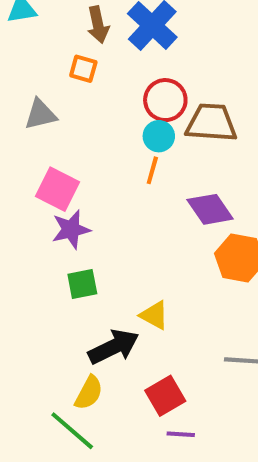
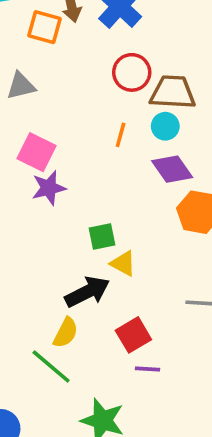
orange square: (83, 69) -> (45, 27), moved, size x1.4
cyan circle: (159, 136) -> (165, 126), moved
green square: (82, 284) -> (102, 237), moved

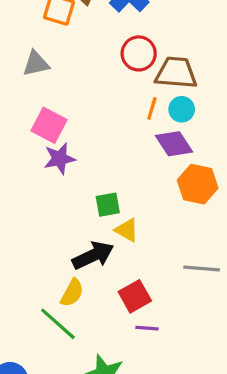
cyan circle: (165, 126) -> (182, 109), moved
orange line: (121, 135) -> (152, 108), moved

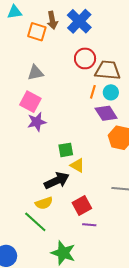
gray triangle: (36, 64) -> (35, 73), moved
yellow semicircle: (72, 293) -> (44, 203), turned 42

